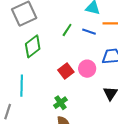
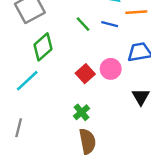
green line: (67, 30) -> (83, 24), turned -72
cyan line: (22, 86) -> (27, 81), moved, turned 50

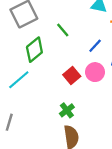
green line: (83, 24) -> (63, 30), moved
blue line: (110, 24) -> (95, 46), moved, turned -64

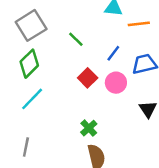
green diamond: (34, 50) -> (29, 64), moved
red square: (72, 75) -> (88, 78), moved

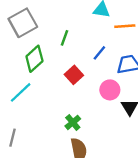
green line: (76, 39) -> (65, 38), turned 63
green diamond: (29, 64) -> (34, 59), moved
pink circle: (116, 83) -> (110, 90), moved

